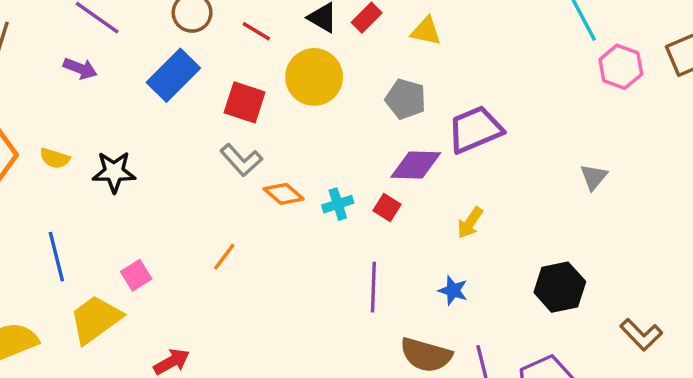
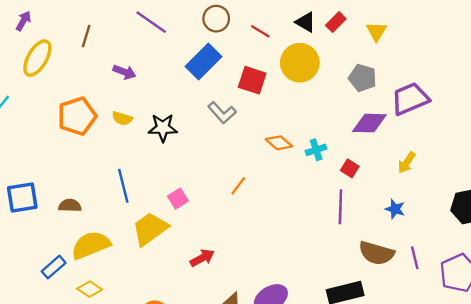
yellow triangle: (426, 31) -> (376, 31), turned 50
purple arrow: (80, 68) -> (124, 72), moved
gray L-shape: (241, 160) -> (222, 113), moved
red square: (387, 207) -> (350, 168), moved

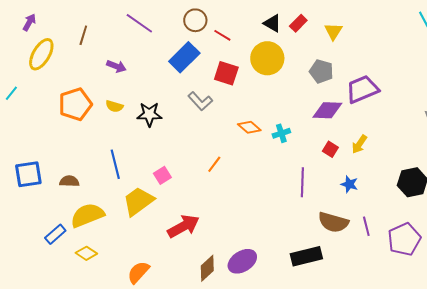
red line: (260, 31) -> (222, 35), moved
red square: (350, 168) -> (330, 149), moved
red arrow: (202, 258) -> (183, 226), size x1.5

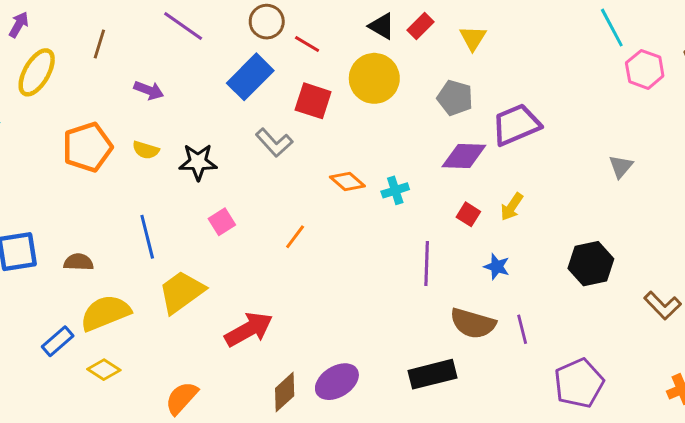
pink square: (162, 175) -> (222, 222), moved
purple pentagon: (404, 239) -> (579, 383), moved

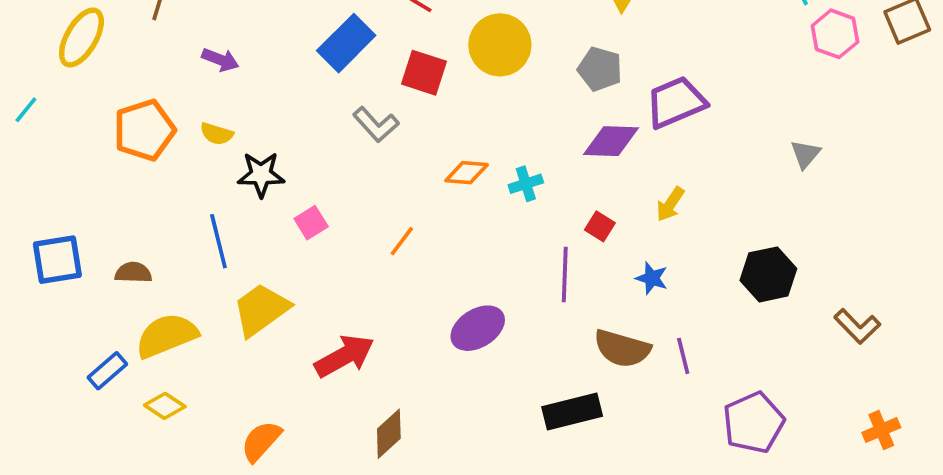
black star: (198, 162) -> (261, 174), moved
orange diamond: (347, 181) -> (467, 173), turned -36
red square: (468, 214) -> (600, 226), moved
purple ellipse: (337, 382) -> (478, 328), moved

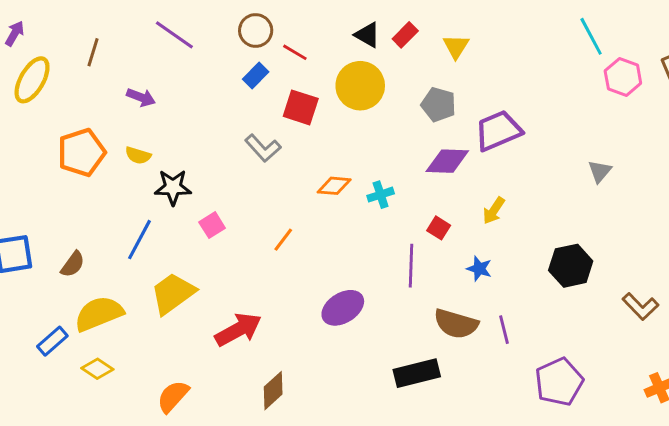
blue rectangle: (346, 43) -> (256, 76), moved, size x0.6
blue line: (218, 241) -> (139, 240), turned 42
brown semicircle: (133, 273) -> (73, 264), turned 124

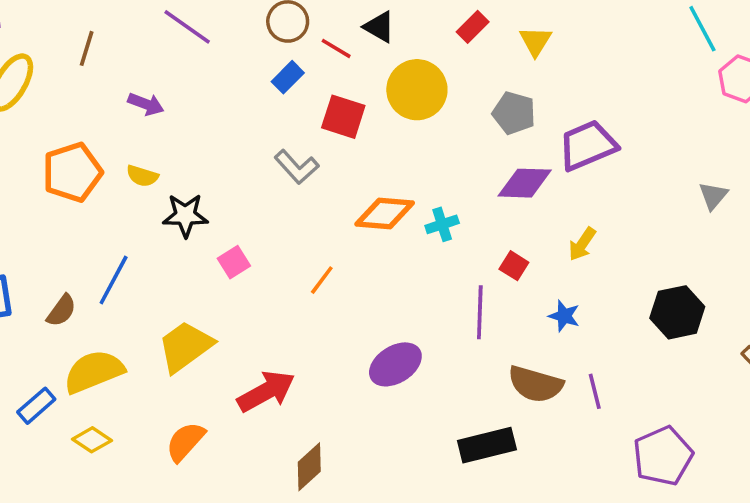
black triangle: (367, 35) -> (379, 27), moved
orange diamond: (334, 186) -> (385, 214), size x1.4
blue line: (139, 240) -> (114, 280), moved
orange semicircle: (173, 396) -> (185, 442), moved

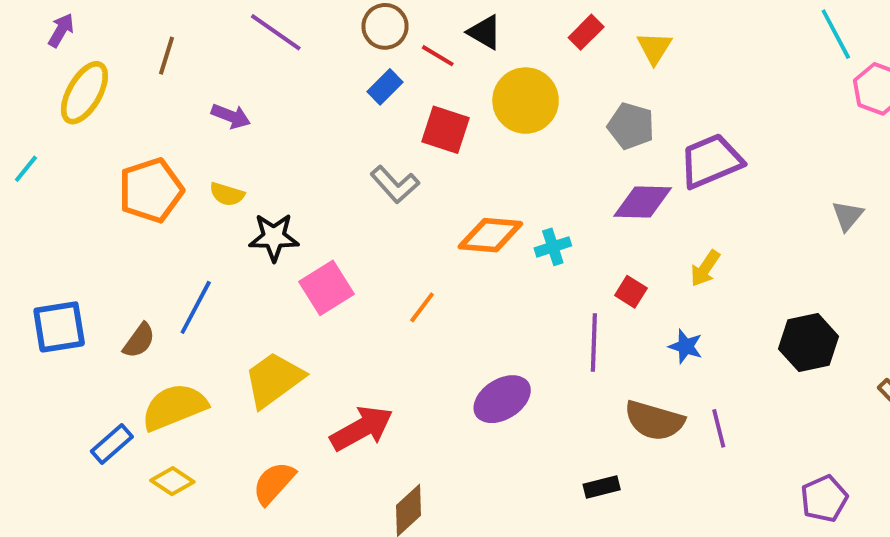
pink square: (234, 262) -> (326, 288), size x1.5
black rectangle: (487, 445) -> (602, 487), size x0.6
purple pentagon: (663, 456) -> (824, 499), moved, size x0.7

